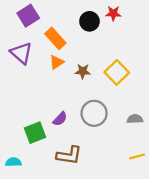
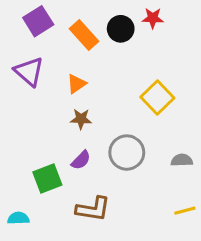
orange rectangle: (55, 38) -> (84, 35), moved
brown star: (83, 71) -> (81, 119), moved

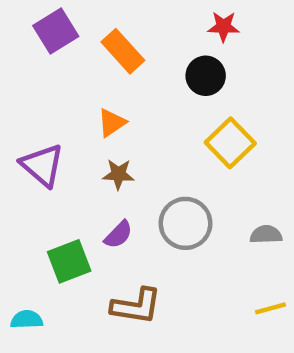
black circle: (121, 29) -> (206, 76), moved
purple triangle: (29, 72) -> (42, 165), moved

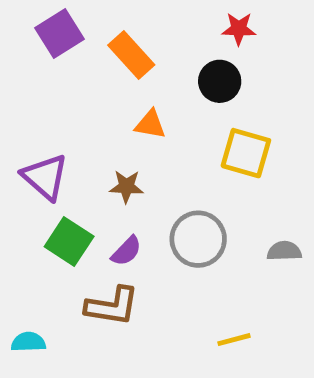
orange triangle: (112, 123) -> (150, 124), moved, turned 44
yellow square: (230, 143) -> (246, 153), turned -30
green square: (69, 261) -> (69, 242), moved, turned -36
brown L-shape: (136, 306) -> (112, 306), moved
yellow line: (270, 308) -> (234, 340), moved

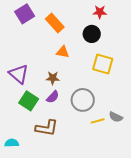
purple semicircle: (126, 251) -> (53, 97), moved
gray semicircle: (284, 251) -> (116, 117), moved, turned -152
yellow line: (234, 340) -> (98, 121), moved

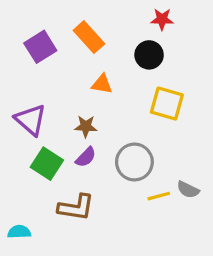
purple square: (25, 14) -> (40, 47), moved

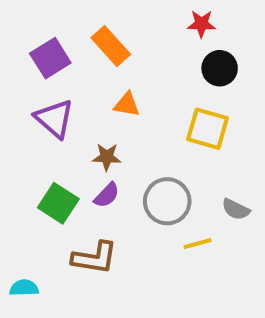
black circle: (149, 55) -> (220, 68), moved
purple triangle: (31, 120) -> (54, 119), moved
gray semicircle: (188, 190) -> (236, 209), moved

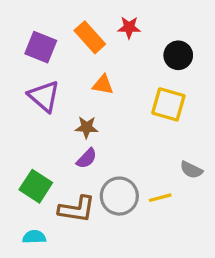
red star: (201, 24) -> (129, 27), moved
purple square: (50, 58) -> (41, 47), turned -36
gray circle: (167, 201) -> (119, 196), moved
green square: (58, 203) -> (36, 186), moved
cyan semicircle: (24, 288) -> (34, 237), moved

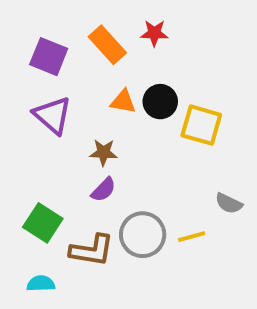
black circle: (178, 55) -> (160, 102), moved

